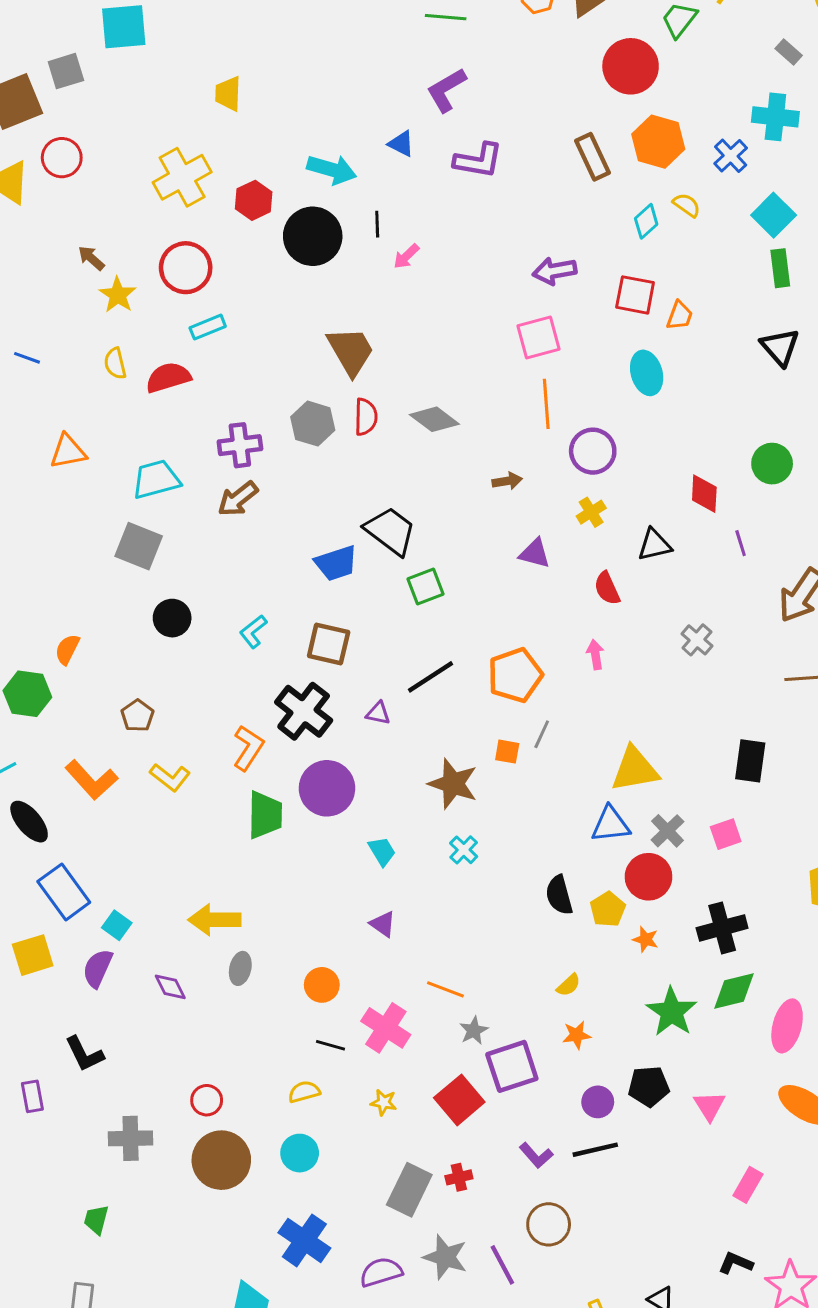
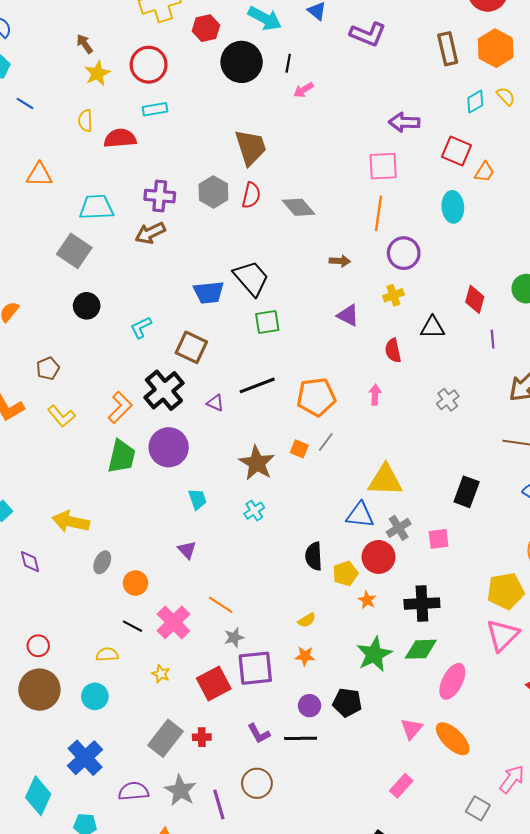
gray ellipse: (240, 968) -> (102, 562), moved
pink triangle: (710, 1106) -> (412, 729), moved

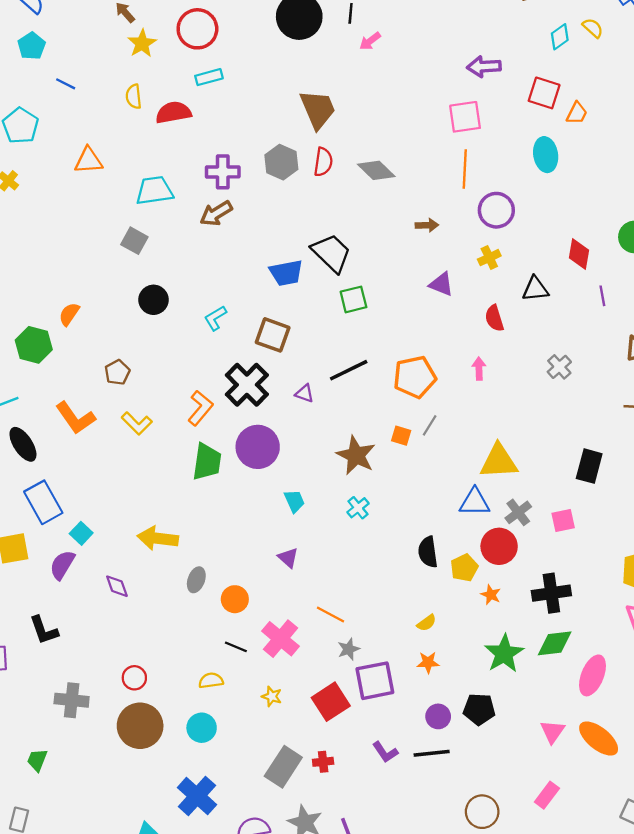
gray square: (74, 251) -> (134, 241), size x0.7
brown circle: (257, 783) -> (482, 812), moved

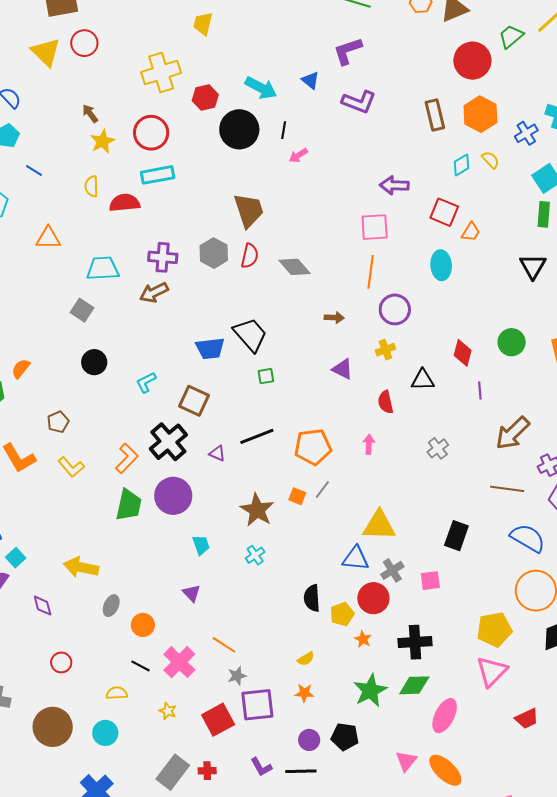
cyan rectangle: (209, 77) -> (158, 175), size x1.4
green square: (353, 299) -> (266, 376), size x0.7
red circle: (134, 678) -> (61, 662), moved

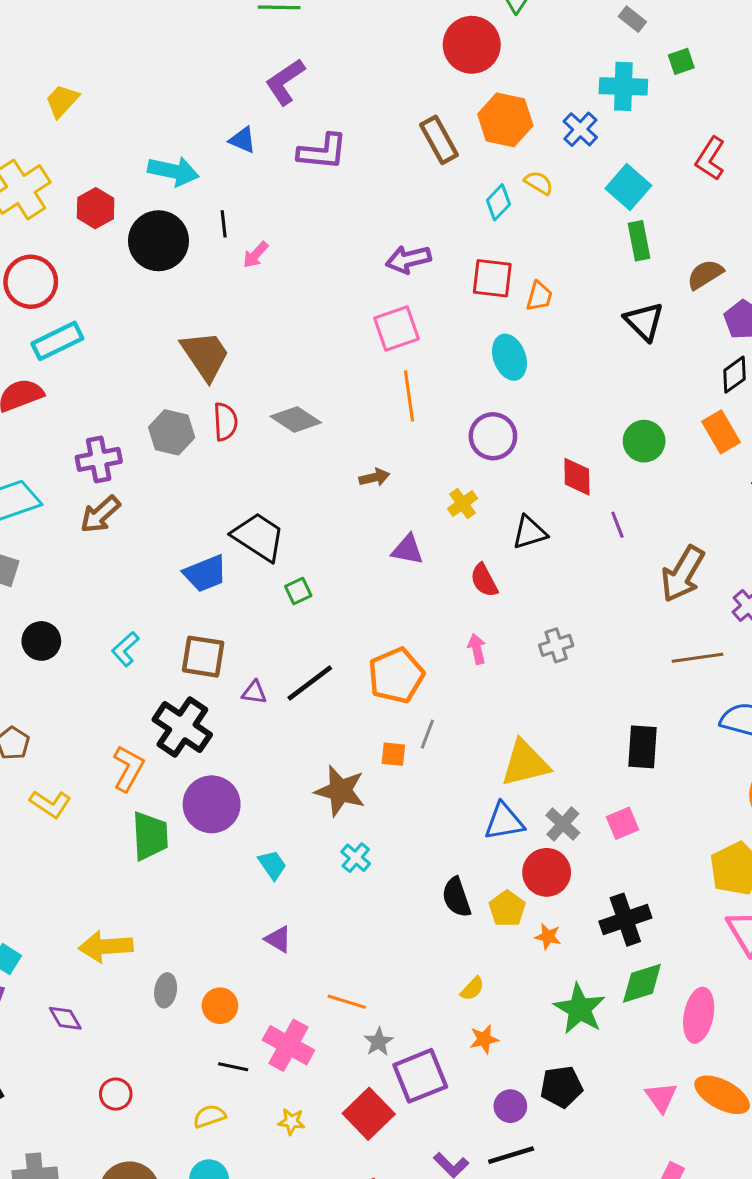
yellow trapezoid: (203, 24) -> (62, 101), turned 45
purple circle: (395, 309) -> (493, 436), moved
gray cross: (438, 448) -> (556, 645), moved, turned 35
purple triangle: (217, 453) -> (254, 692), moved

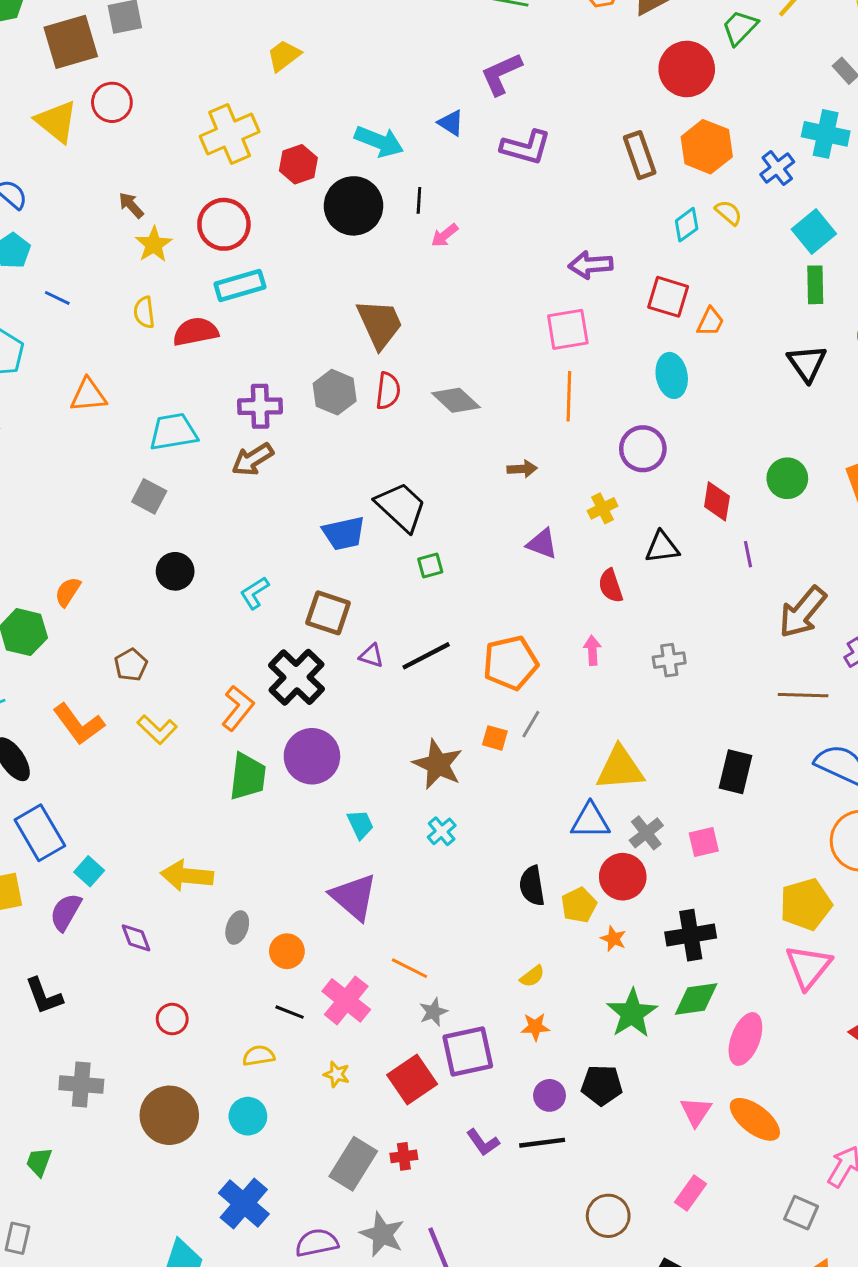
purple triangle: (278, 939) -> (354, 897), size x1.8

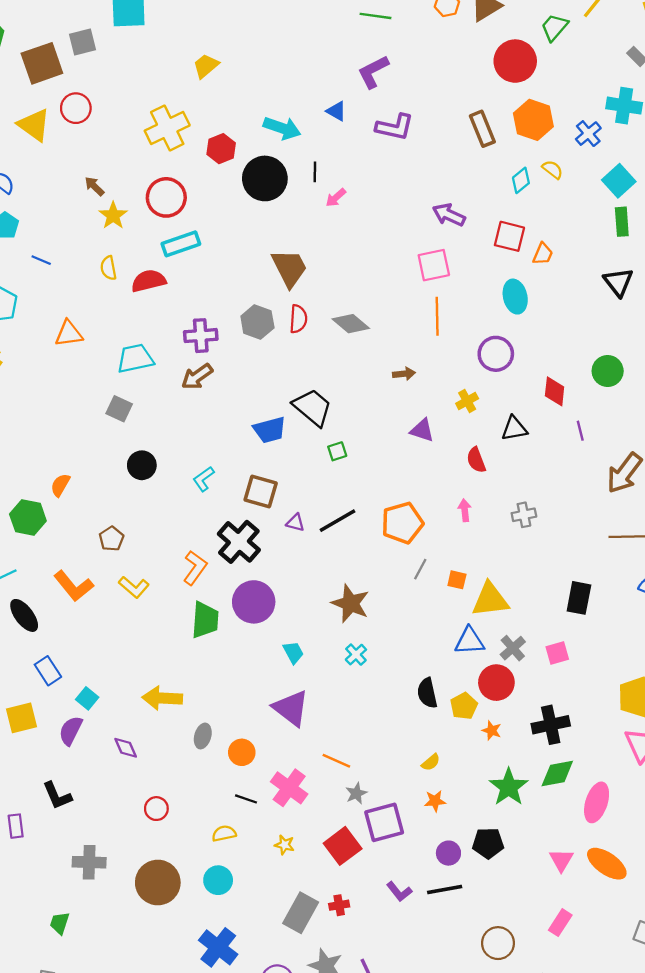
purple arrow: (590, 265) -> (449, 215), turned 32
orange square: (495, 738) -> (457, 580), moved
blue rectangle: (40, 833) -> (48, 671), size x0.7

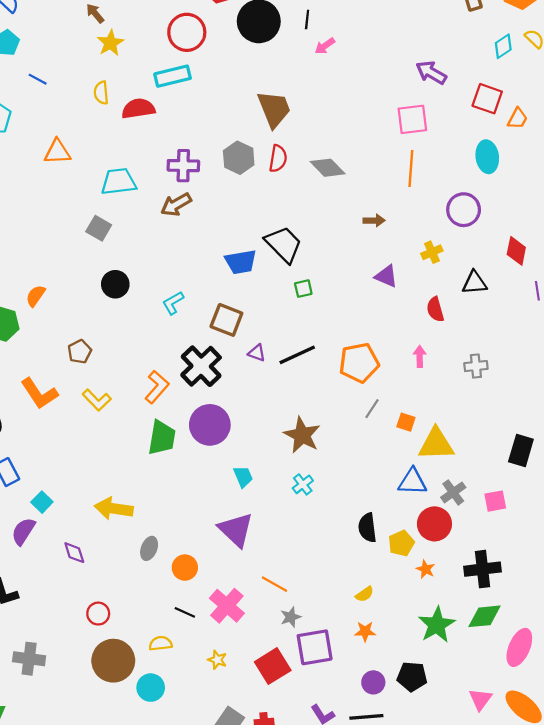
red circle: (166, 197) -> (187, 32), moved
brown circle: (158, 883) -> (113, 661), moved

